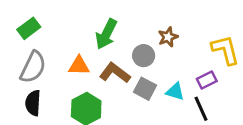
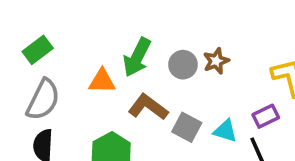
gray circle: (144, 56) -> (183, 65), moved
orange triangle: (79, 66) -> (102, 81), moved

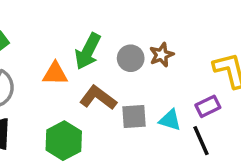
gray square: (187, 127) -> (134, 117), turned -32

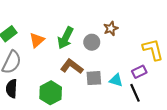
brown star: (162, 55) -> (111, 28), moved
orange triangle: (55, 74) -> (37, 40), moved, turned -42

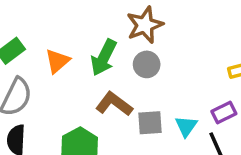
brown star: (111, 28) -> (145, 25), moved, size x1.5
cyan triangle: (116, 80) -> (186, 126), turned 48

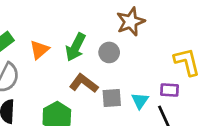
brown star: (145, 25) -> (131, 22), moved
purple rectangle: (224, 112) -> (169, 90), turned 30

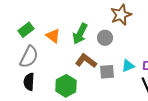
orange triangle: (39, 50) -> (53, 36), turned -42
cyan triangle: (140, 101) -> (128, 66), moved, turned 32

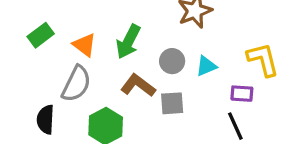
gray circle: (105, 38) -> (172, 61), moved
gray semicircle: (29, 57) -> (76, 84), moved
cyan triangle: (128, 66) -> (206, 66), moved

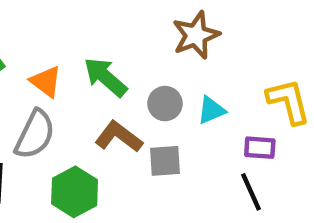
green arrow: (128, 42) -> (105, 77), turned 104

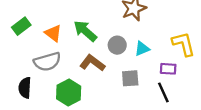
gray semicircle: (35, 134) -> (47, 62), turned 48
gray square: (165, 161) -> (130, 78), moved

